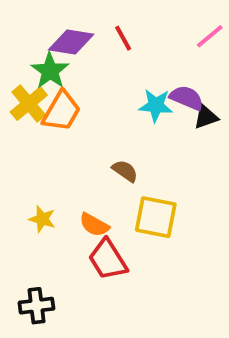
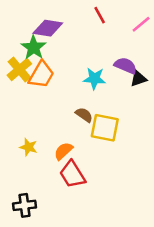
red line: (123, 38) -> (100, 15), moved
cyan star: (156, 105) -> (94, 79), moved
yellow square: (156, 217) -> (105, 128), moved
orange semicircle: (94, 225) -> (63, 151), turned 108

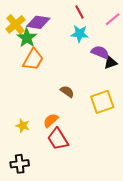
yellow cross: (19, 69) -> (15, 24), moved
cyan star: (94, 79) -> (80, 34), moved
yellow square: (105, 128) -> (102, 102), moved, turned -30
yellow star: (28, 147) -> (23, 126), moved

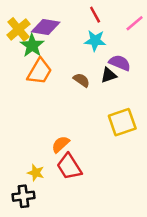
black triangle: (111, 63) -> (109, 75), moved
brown semicircle: (67, 92) -> (81, 80), moved
yellow star: (23, 126) -> (36, 173), moved

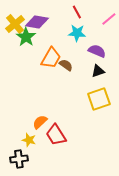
orange trapezoid: (40, 71) -> (51, 58), moved
black triangle: (109, 75) -> (98, 71), moved
orange semicircle: (60, 144) -> (40, 122), moved

